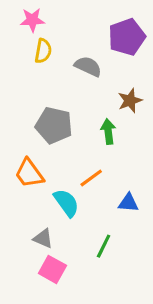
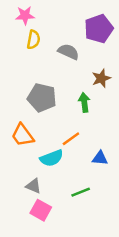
cyan semicircle: (66, 203) -> (52, 158), turned 105
green line: (104, 246) -> (81, 192), turned 42

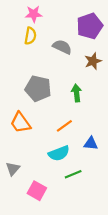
pink star: (25, 15) -> (34, 14), moved
brown star: (101, 78) -> (93, 61), moved
cyan semicircle: (52, 158) -> (59, 153), moved
gray triangle: (33, 186) -> (13, 169), moved, turned 48

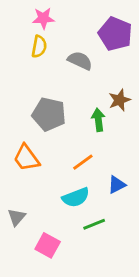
purple pentagon: (90, 26) -> (115, 34), turned -30
brown star: (93, 61) -> (120, 100), moved
blue triangle: (91, 143) -> (117, 185), turned -32

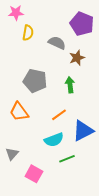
pink star: (43, 18) -> (16, 13), moved
brown star: (120, 100) -> (77, 58), moved
blue triangle: (117, 185) -> (83, 131), size x1.6

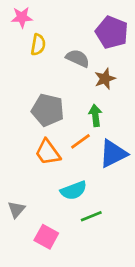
orange trapezoid: (19, 112) -> (48, 152), moved
orange line: (59, 115) -> (80, 141), moved
blue triangle: (83, 131) -> (113, 154), moved

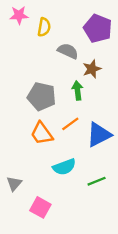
yellow semicircle: (38, 45) -> (44, 27), moved
green arrow: (95, 115) -> (77, 90), moved
green line: (91, 216) -> (97, 181), moved

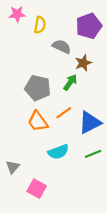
purple pentagon: (98, 28) -> (89, 26), turned 30
green arrow: (77, 90) -> (70, 82), turned 42
green line: (97, 181) -> (93, 154), moved

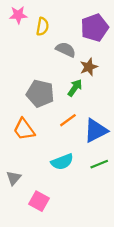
orange trapezoid: (38, 121) -> (24, 129), moved

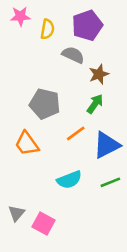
purple pentagon: (95, 28) -> (87, 25), moved
green arrow: (75, 88) -> (95, 104), moved
gray triangle: (14, 178) -> (16, 213), moved

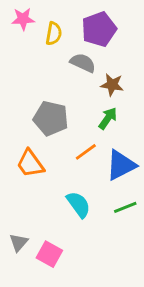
brown star: (99, 74) -> (112, 85), turned 30
cyan semicircle: (69, 180) -> (79, 205), turned -105

